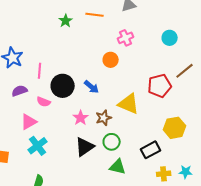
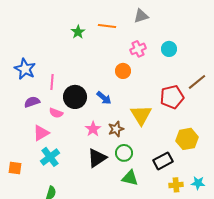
cyan circle: (170, 38) -> (169, 49), moved
yellow triangle: (129, 104) -> (141, 115), turned 35

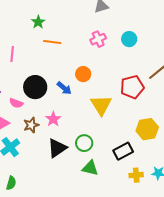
orange line: (107, 26) -> (52, 42), moved
orange circle: (123, 71) -> (83, 74), moved
pink line: (52, 82) -> (12, 54), moved
brown star: (116, 129) -> (31, 125), moved

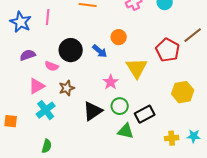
red pentagon: (132, 87) -> (168, 50), turned -30
pink star: (53, 119) -> (111, 82), moved
black rectangle: (123, 151) -> (145, 114), moved

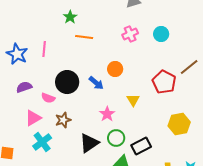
yellow triangle: (137, 68) -> (133, 100), size x0.6

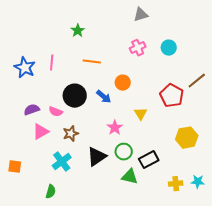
orange line: (84, 37) -> (92, 62), moved
purple semicircle: (24, 87) -> (32, 110), moved
cyan cross: (42, 142) -> (62, 162), moved

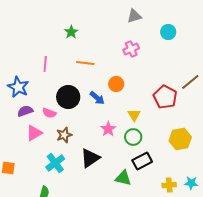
cyan circle: (169, 48) -> (168, 32), moved
blue star: (25, 68) -> (18, 87), moved
green circle: (124, 152) -> (133, 137), moved

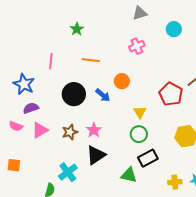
pink semicircle: (49, 113) -> (16, 126), moved
pink star: (108, 129) -> (94, 130), moved
cyan cross: (55, 163) -> (68, 172), moved

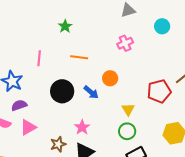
red pentagon: (171, 94) -> (159, 91), turned 30
brown star: (70, 132) -> (58, 144), moved

